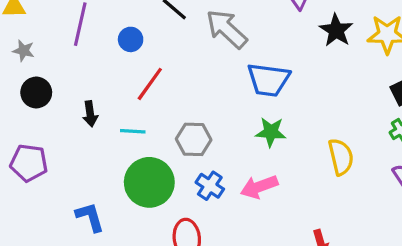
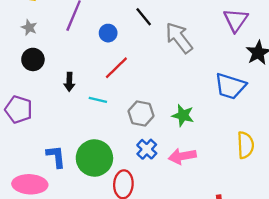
blue trapezoid: (268, 80) -> (230, 86), moved
green star: (271, 132) -> (183, 115), moved
green circle: (149, 182) -> (94, 158), moved

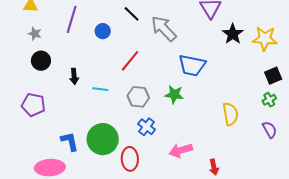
red line: (116, 68) -> (130, 61), moved
blue trapezoid: (230, 86) -> (192, 65), moved
pink arrow: (182, 156) -> (181, 150), moved

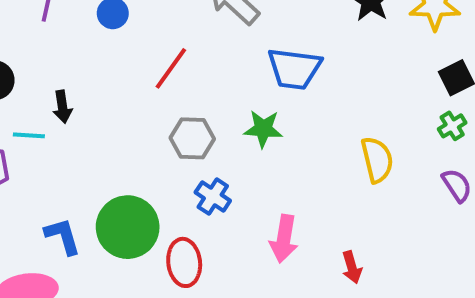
cyan line: (100, 89) -> (29, 135), moved
pink arrow: (181, 150) -> (284, 239), turned -60

